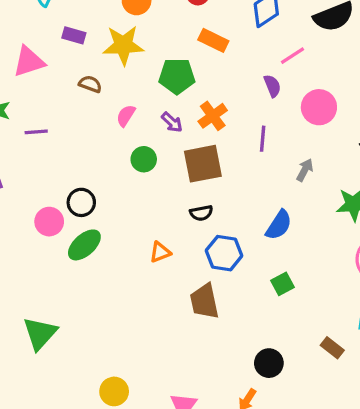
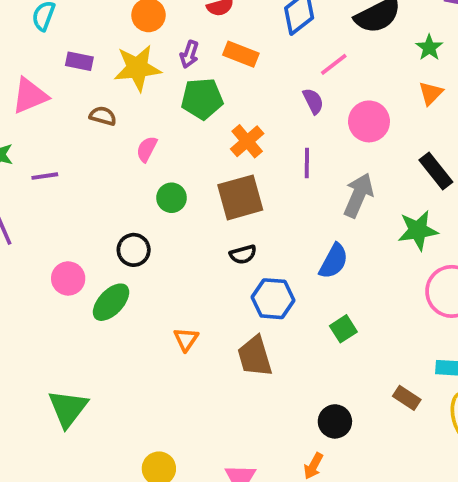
purple arrow: (172, 122) -> (189, 54), moved, turned 70
gray arrow: (305, 170) -> (358, 195), size x1.6
black circle: (81, 202) -> (134, 250), moved
orange triangle: (160, 252) -> (186, 339), moved, turned -30

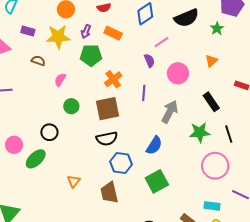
green star: (429, 48) -> (217, 29), moved
black semicircle: (243, 254) -> (107, 139), size x1.5
green square: (343, 329) -> (157, 181), size x1.6

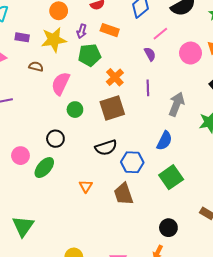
pink circle: (178, 73) -> (191, 53), moved
pink semicircle: (60, 80) -> (61, 84), size x1.6
black semicircle: (107, 139) -> (106, 148), moved

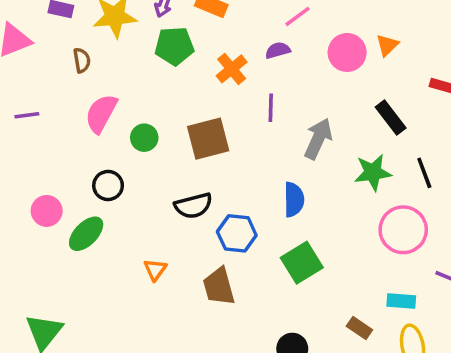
purple semicircle: (150, 54) -> (278, 50), turned -80
brown semicircle: (36, 66) -> (82, 60), turned 64
orange cross: (115, 77) -> (232, 69), moved
pink semicircle: (61, 84) -> (101, 113), moved
blue semicircle: (164, 141) -> (294, 200), turned -30

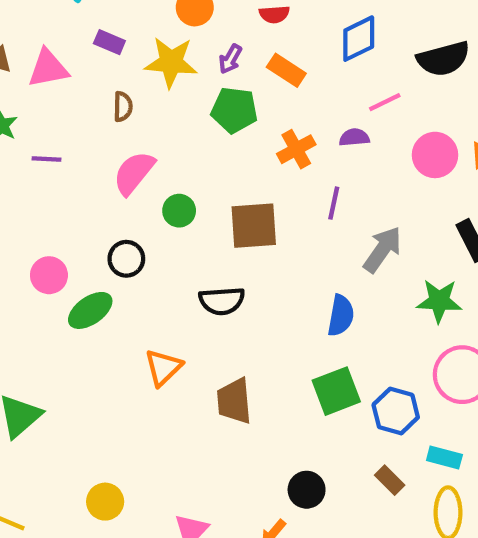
blue hexagon: (237, 233) -> (396, 411), moved
orange triangle: (155, 270) -> (163, 367), size x1.4

